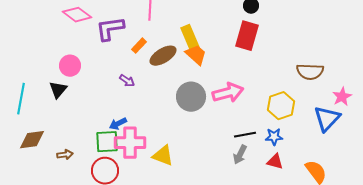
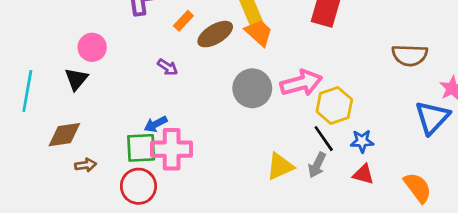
yellow hexagon: (281, 106) -> (334, 106), moved
black line: (245, 135) -> (324, 139), turned 65
brown diamond: (32, 140) -> (64, 135), moved
yellow triangle: (163, 156) -> (280, 166), moved, turned -45

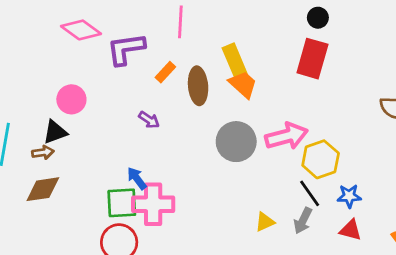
brown ellipse: (215, 34) -> (198, 86), turned -64
black triangle: (76, 79) -> (55, 132), turned 30
blue arrow: (156, 124) -> (137, 178), turned 80
brown arrow: (86, 165) -> (43, 152), moved
yellow triangle: (280, 166) -> (265, 222), size x0.7

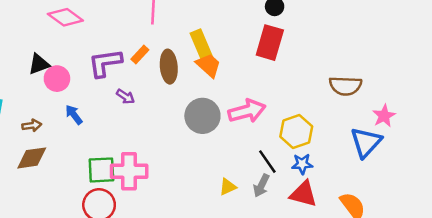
purple L-shape: (126, 49) -> (105, 63), moved
black triangle: (55, 132) -> (39, 64), moved
yellow hexagon: (321, 159) -> (296, 131), moved
blue arrow: (137, 178) -> (74, 115), moved
red triangle: (351, 230) -> (303, 194), size x1.4

